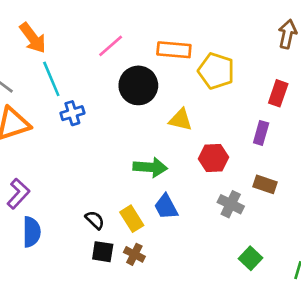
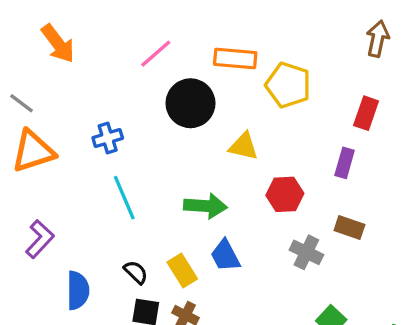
cyan line: (51, 79) -> (124, 198), moved
blue semicircle: (31, 232) -> (78, 290), moved

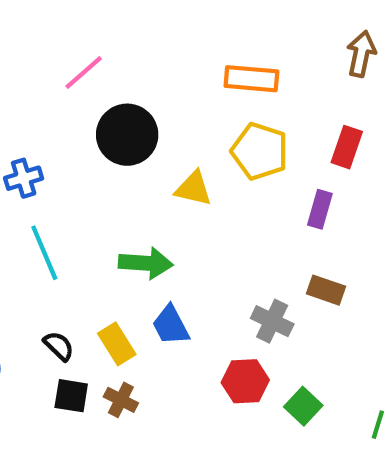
orange rectangle: (235, 59) -> (251, 79), moved
yellow pentagon: (288, 85) -> (260, 151), moved
red hexagon: (285, 194) -> (245, 381), moved

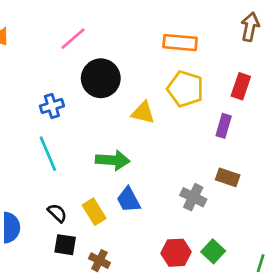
blue cross: (24, 178) -> (52, 106), moved
red hexagon: (245, 381) -> (176, 253), moved
brown cross: (121, 400) -> (99, 261), moved

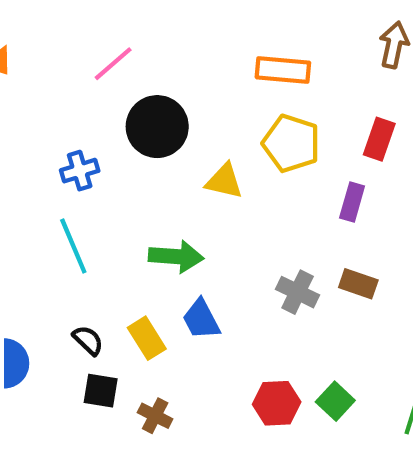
gray cross: (193, 197) -> (298, 292), moved

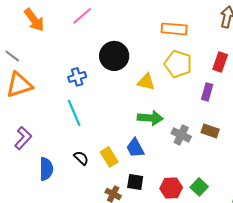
pink line: (113, 64) -> (82, 16), moved
green arrow: (176, 256) -> (150, 118), moved
black square: (101, 391) -> (135, 182), moved

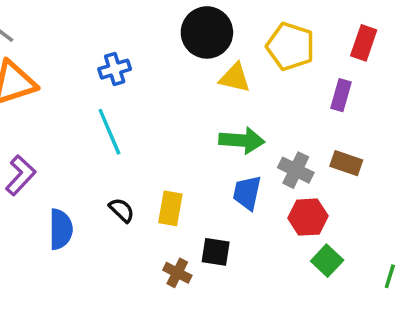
black circle: (114, 56) -> (207, 32), moved
blue trapezoid: (135, 148) -> (247, 193), moved, turned 40
yellow rectangle: (109, 157) -> (170, 208), turned 42
red hexagon: (171, 188) -> (308, 217), moved

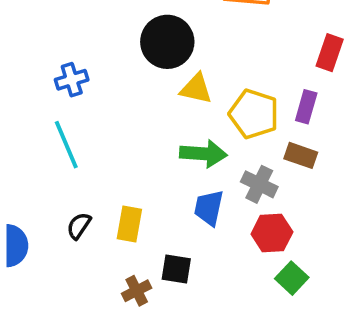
yellow pentagon: (291, 46) -> (254, 114), moved
brown rectangle: (346, 163) -> (301, 155), moved
black semicircle: (122, 210) -> (79, 226), turned -100
brown cross: (177, 273) -> (137, 291), turned 36

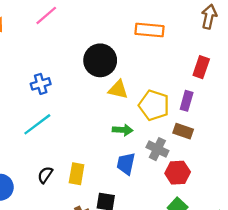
cyan line: (66, 145) -> (37, 124), turned 76
green arrow: (203, 154) -> (123, 130), size x0.7
red hexagon: (272, 233) -> (178, 173), moved

